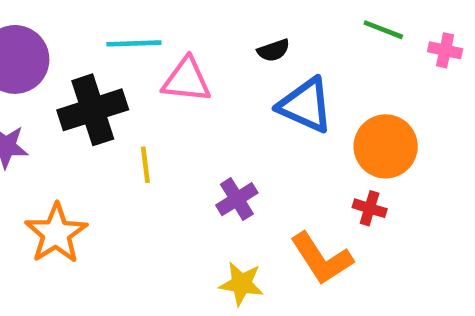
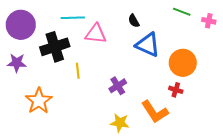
black semicircle: (273, 50) -> (134, 21), turned 80

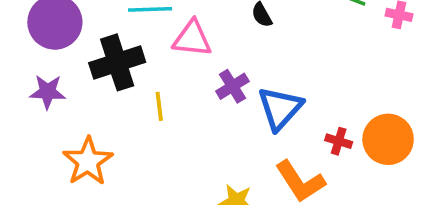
blue triangle: (148, 45) -> (280, 108), moved, turned 48
orange circle: (183, 63) -> (388, 139), moved
purple cross: (118, 86) -> (232, 86), moved

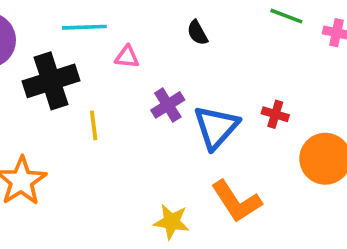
pink triangle: (192, 39) -> (127, 57), size x0.6
red cross: (339, 141) -> (275, 114), moved

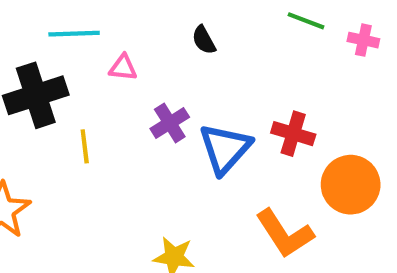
red cross: (275, 114) -> (293, 134), size x1.4
orange L-shape: (236, 201) -> (285, 234), moved

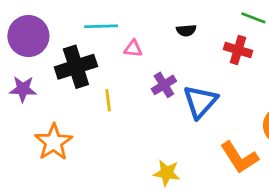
black semicircle: (204, 40) -> (186, 30), turned -66
red cross: (293, 134) -> (238, 50), moved

